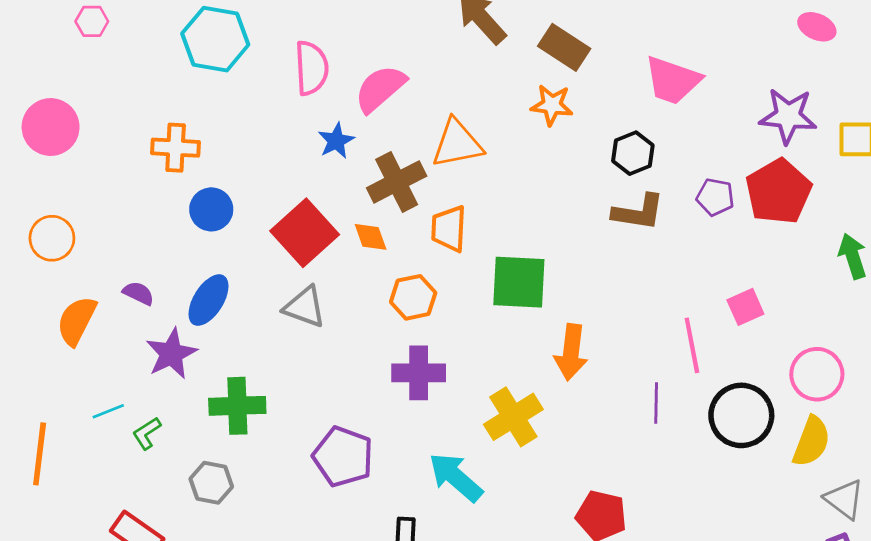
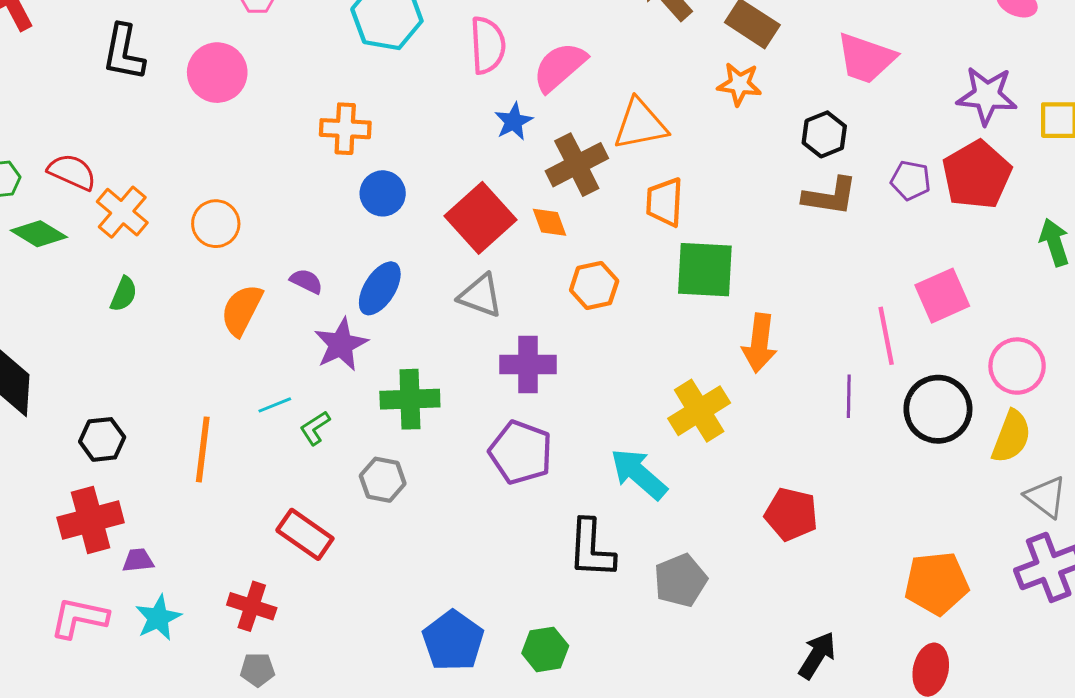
pink circle: (51, 127) -> (217, 73), moved
orange trapezoid: (449, 229) -> (665, 202), moved
pink square: (745, 307) -> (942, 296), size x1.4
purple cross: (419, 373) -> (528, 365), moved

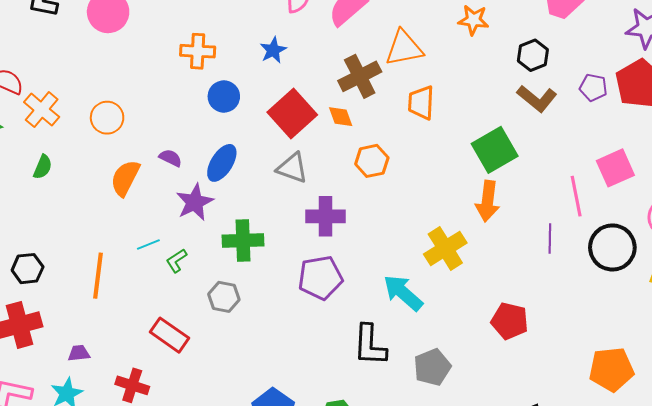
blue star: (514, 121) -> (273, 50), moved
brown L-shape: (830, 196) -> (537, 99), turned 30
green square: (705, 270) -> (495, 150), moved, turned -33
purple pentagon: (521, 452) -> (320, 278), turned -30
purple trapezoid: (138, 560) -> (79, 353), moved

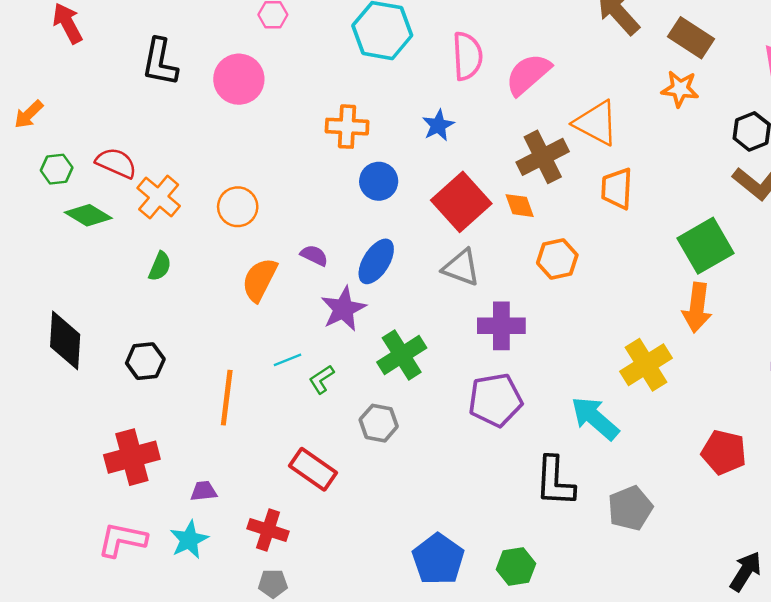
orange triangle: (404, 48) -> (596, 123), turned 39
green cross: (243, 240) -> (402, 355), turned -30
black hexagon: (28, 269) -> (145, 361), moved

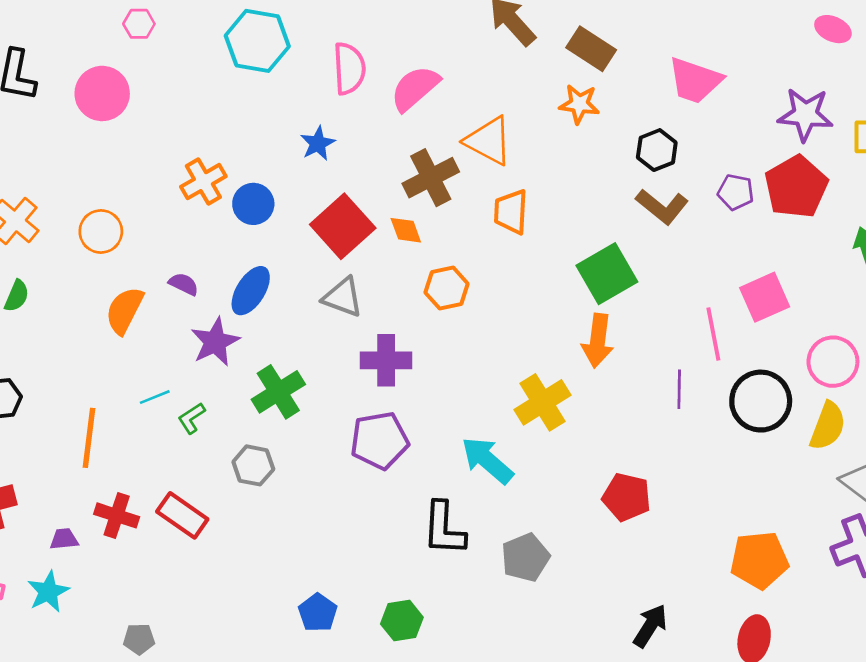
orange cross: (347, 127) -> (203, 182), moved, turned -33
red cross: (268, 530) -> (117, 515), moved
blue pentagon: (438, 559) -> (318, 613), size x0.7

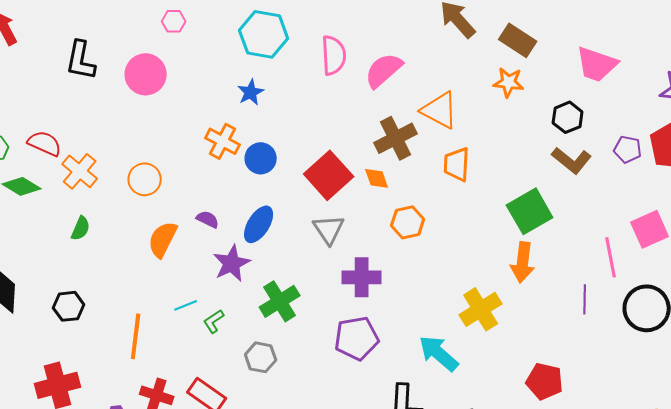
blue star: (318, 143) -> (251, 92), moved
orange cross: (203, 182) -> (223, 141), turned -32
gray triangle: (343, 297) -> (329, 229), turned 36

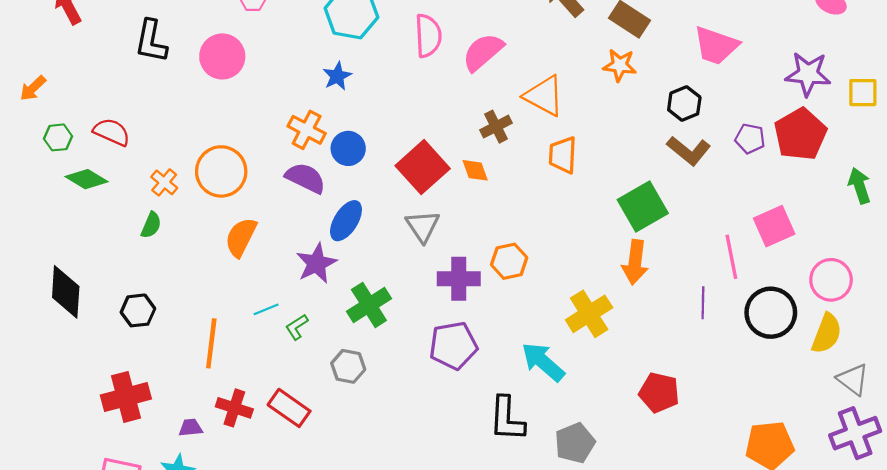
brown cross: (396, 138) -> (496, 127), size x0.7
orange cross: (80, 171) -> (164, 182), moved, size x0.7
orange circle: (145, 179) -> (221, 171), size x1.4
purple semicircle: (208, 219) -> (305, 178), moved, size x1.6
orange hexagon: (408, 222) -> (509, 261), moved

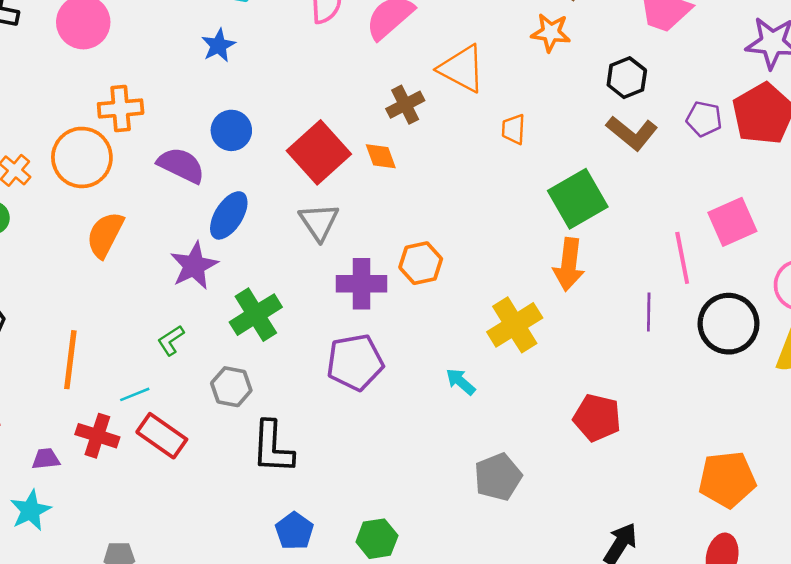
orange cross: (307, 130) -> (121, 109), moved, turned -33
orange trapezoid: (563, 155) -> (513, 129), moved, size x0.7
cyan line: (266, 309) -> (135, 394), moved
cyan arrow: (543, 362) -> (461, 382), size x0.6
black L-shape: (507, 419) -> (273, 447), moved

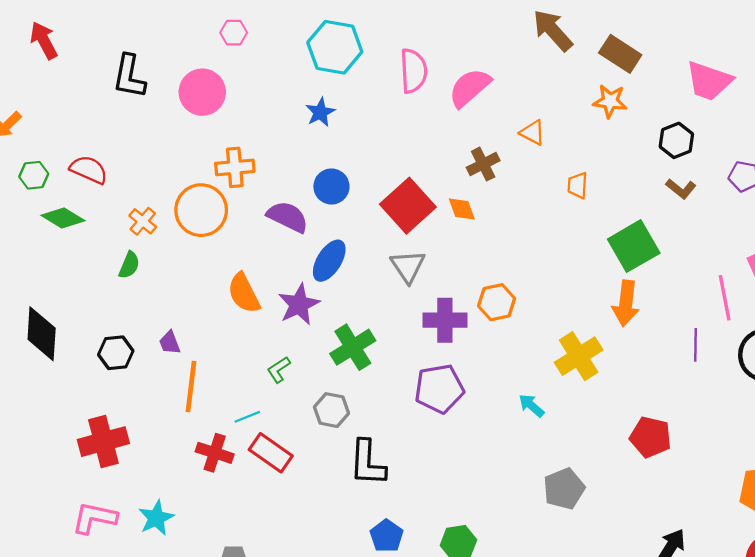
orange triangle: (462, 69) -> (533, 133), size x0.6
brown L-shape: (632, 133) -> (681, 189), size x0.7
orange semicircle: (105, 235) -> (244, 293), moved, turned -54
purple trapezoid: (46, 459) -> (170, 343), moved, turned -105

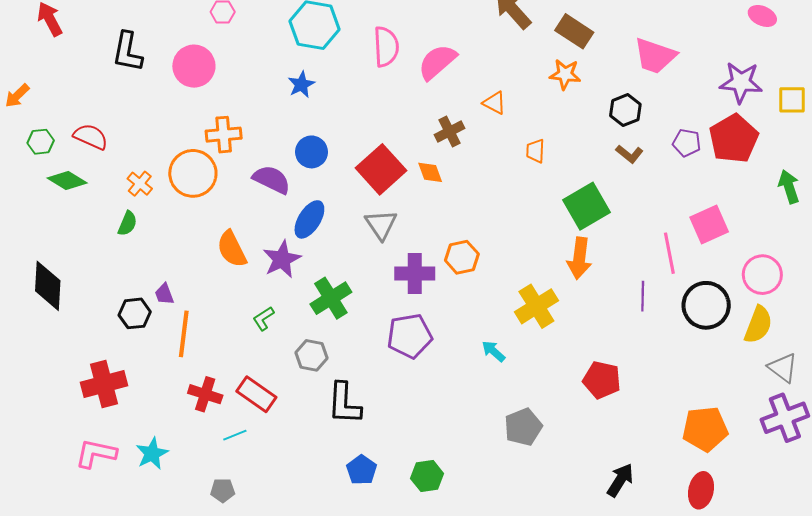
black hexagon: (116, 353) -> (135, 313), moved
cyan line: (247, 417) -> (235, 435), moved

